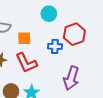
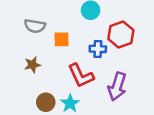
red L-shape: (26, 63) -> (81, 76), moved

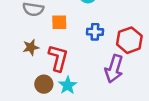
red hexagon: (121, 34) -> (129, 40), moved
red L-shape: (81, 76) -> (58, 58), moved, turned -140

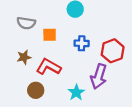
red L-shape: (58, 58) -> (49, 67), turned -75
cyan star: (68, 85) -> (76, 92), moved

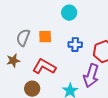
gray semicircle: (26, 23) -> (23, 38), moved, turned 102
brown star: (24, 57) -> (13, 61), moved

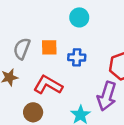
blue cross: (75, 45) -> (77, 57), moved

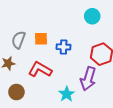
cyan circle: (79, 17) -> (92, 16), moved
brown circle: (33, 112) -> (16, 92), moved

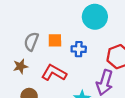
cyan circle: (92, 16) -> (95, 17), moved, size x1.5

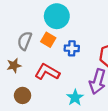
cyan circle: (95, 17) -> (57, 16), moved
orange square: (55, 40) -> (48, 40), turned 32

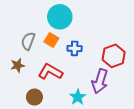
brown circle: (23, 95) -> (34, 97), moved

